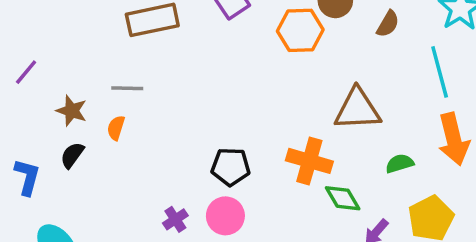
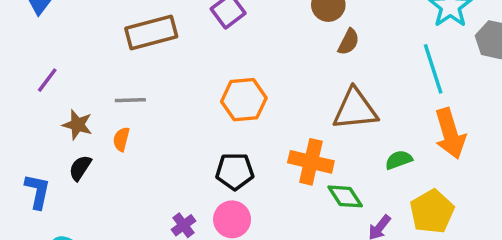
brown semicircle: (388, 24) -> (349, 42), moved
orange hexagon: (300, 30) -> (244, 100), moved
purple line: (26, 72) -> (47, 80), moved

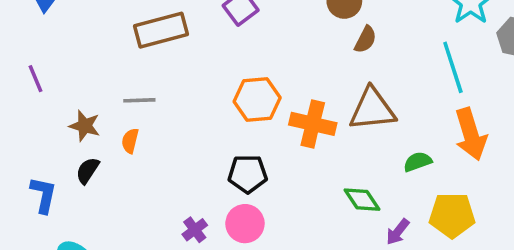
purple line: (47, 80) -> (35, 79), moved, turned -60
orange cross: (311, 162) -> (313, 124), moved
yellow pentagon: (432, 212) -> (452, 215), turned 30

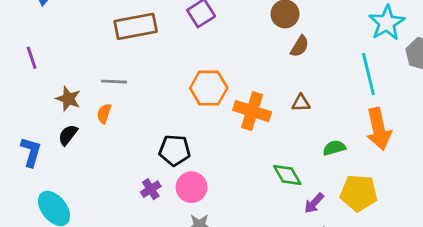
brown triangle: (372, 109) -> (301, 103), size x0.5
black pentagon: (248, 174) -> (175, 150), moved

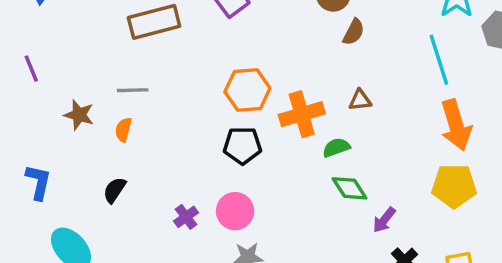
orange cross: (252, 111) -> (302, 114), turned -30
black semicircle: (68, 135) -> (115, 190), moved
green semicircle: (334, 148) -> (336, 148), moved
black pentagon: (175, 150) -> (242, 145), moved
yellow pentagon: (359, 193) -> (454, 186), moved

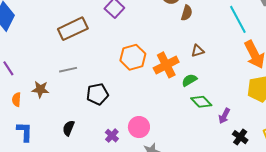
orange semicircle: (123, 130) -> (16, 100), moved
black pentagon: (242, 145) -> (97, 94), moved

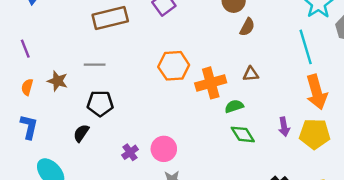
black pentagon: (97, 94) -> (100, 103), moved
purple arrow: (224, 116) -> (284, 127), moved, turned -49

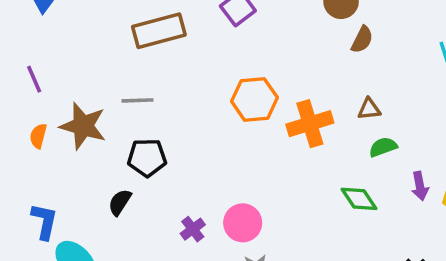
brown star: (58, 81) -> (83, 126), size x1.5
green semicircle: (234, 106) -> (383, 147), moved
blue L-shape: (29, 127) -> (44, 221), moved

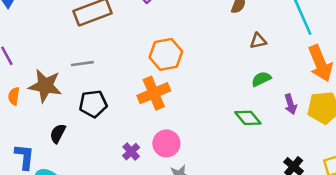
brown triangle: (369, 109) -> (258, 41), moved
orange cross: (310, 124) -> (154, 93), moved
black semicircle: (120, 202) -> (58, 134), moved

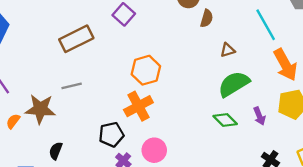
green semicircle: (261, 79) -> (234, 84), size x1.8
orange semicircle: (14, 96) -> (13, 121), turned 35
black pentagon: (93, 104) -> (111, 134), moved
purple arrow: (290, 104) -> (259, 116), moved

